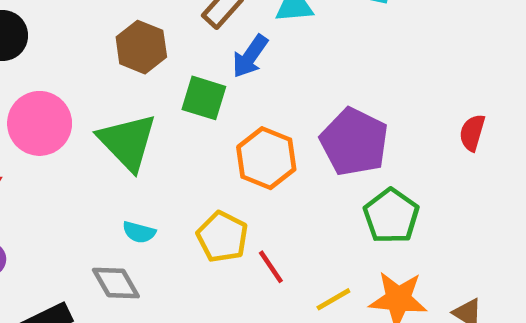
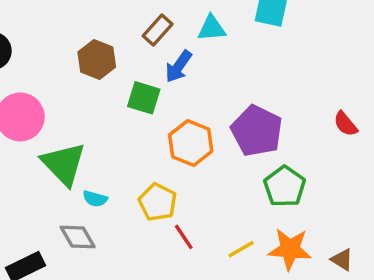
red semicircle: (472, 133) -> (346, 124), turned -56
green triangle: (127, 142) -> (64, 164), moved
red line: (271, 267) -> (184, 237), moved

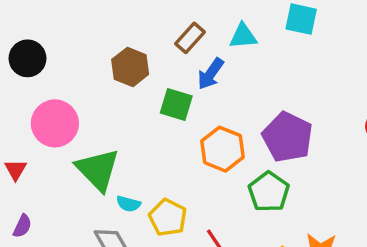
green pentagon: (285, 187) -> (269, 192), moved
yellow pentagon: (158, 202) -> (168, 217), moved

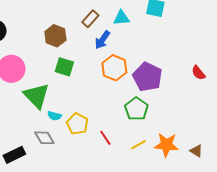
green square: (176, 105) -> (64, 67), moved
orange hexagon: (223, 149) -> (114, 68), moved

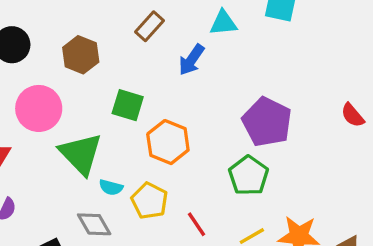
brown rectangle: (90, 19) -> (150, 26), moved
brown hexagon: (55, 36) -> (81, 55), moved
orange hexagon: (114, 68) -> (168, 142), moved

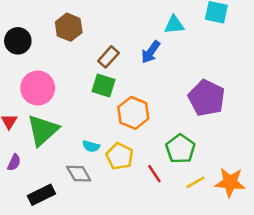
brown rectangle: (150, 26) -> (108, 57), moved
brown hexagon: (81, 55) -> (69, 27), moved
green triangle: (81, 154) -> (43, 130), moved, turned 32
green pentagon: (249, 176) -> (180, 149), moved

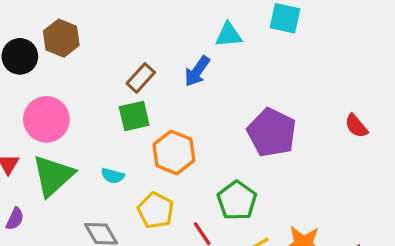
brown hexagon: (69, 27) -> (61, 38), moved
green square: (103, 86) -> (134, 116), turned -30
cyan semicircle: (91, 146) -> (113, 176), moved

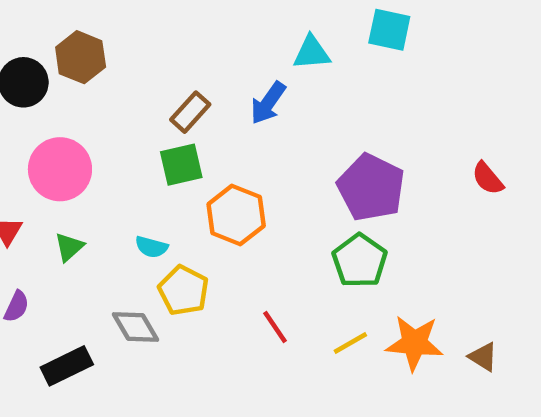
green triangle: (53, 176) -> (69, 247), size x0.5
green pentagon: (237, 201) -> (360, 261), moved
yellow pentagon: (156, 210) -> (183, 290), moved

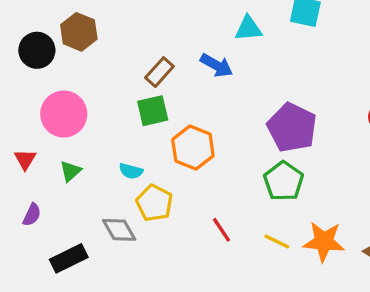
blue arrow: (268, 103) -> (216, 65), turned -96
yellow line: (350, 343) -> (277, 242), turned 56

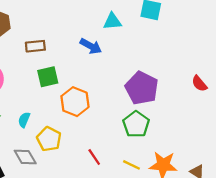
brown rectangle: (159, 72) -> (35, 46), moved, turned 42
cyan semicircle: (131, 171) -> (24, 120), moved, turned 98

